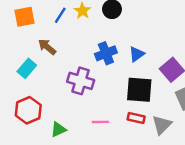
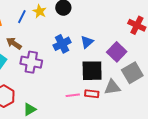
purple cross: (81, 81) -> (31, 62), moved
pink line: (100, 122) -> (73, 95), moved
gray triangle: (162, 125) -> (112, 87), moved, turned 42

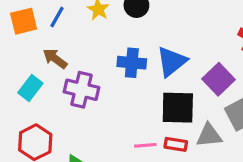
blue line: (22, 17) -> (57, 17), moved
blue triangle: (87, 42) -> (172, 62), size x1.5
blue cross: (62, 44) -> (132, 63), turned 30

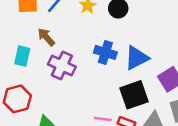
cyan rectangle: (30, 88) -> (22, 56), turned -36
black square: (178, 108) -> (134, 95), turned -32

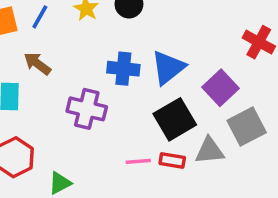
purple cross: (62, 65) -> (87, 109), moved

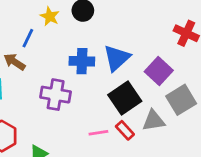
blue line: (40, 17) -> (28, 38), moved
red rectangle: (172, 161) -> (125, 130), turned 42

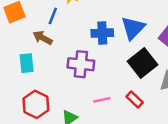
red rectangle: (125, 130) -> (135, 100), moved
pink line: (98, 133) -> (102, 100), moved

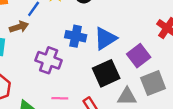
brown arrow: (43, 38) -> (19, 27), turned 120

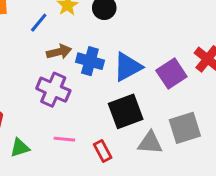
brown arrow: (19, 27) -> (59, 52), moved
purple square: (139, 56) -> (171, 73), moved

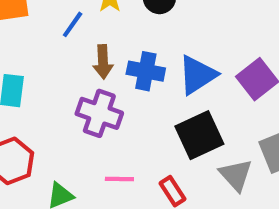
brown arrow: (59, 52) -> (103, 62), turned 105
gray triangle: (150, 143) -> (236, 175), turned 48

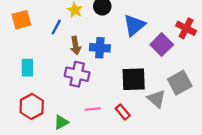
blue triangle: (197, 75) -> (134, 25), moved
black square: (199, 135) -> (134, 79), turned 30

